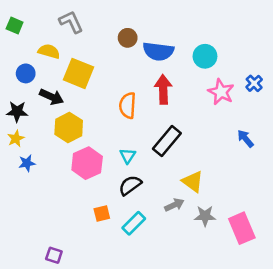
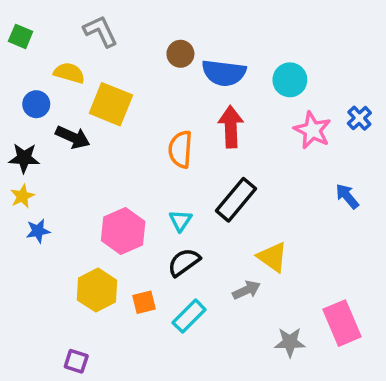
yellow hexagon: (69, 127) -> (97, 290), moved
gray star: (205, 216) -> (290, 342), moved

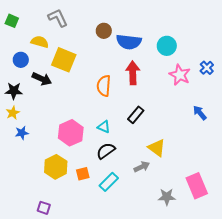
black rectangle: (236, 200) -> (136, 115), size x0.7
cyan triangle: (180, 221) -> (104, 127), turned -40

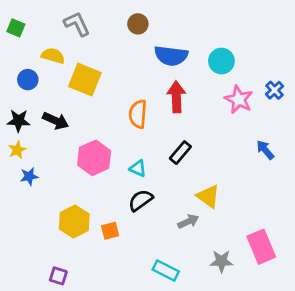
brown circle: (104, 31) -> (138, 24), moved
black arrow: (42, 79) -> (56, 121), moved
pink hexagon: (71, 133) -> (94, 158), moved
cyan rectangle: (109, 182) -> (166, 271), moved, turned 72

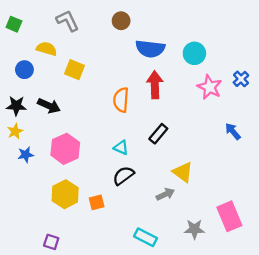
yellow square: (85, 80) -> (75, 70), size x0.7
pink hexagon: (94, 158) -> (65, 149), moved

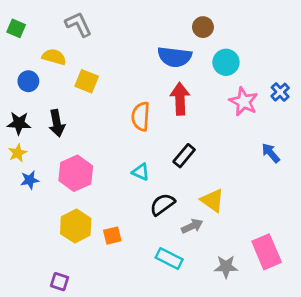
brown circle: (121, 21) -> (203, 27), moved
black arrow: (49, 106) -> (57, 123), turned 55
black semicircle: (123, 176) -> (162, 204), moved
cyan rectangle: (146, 237) -> (169, 259), moved

